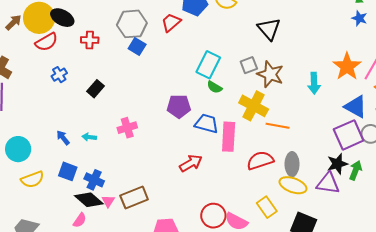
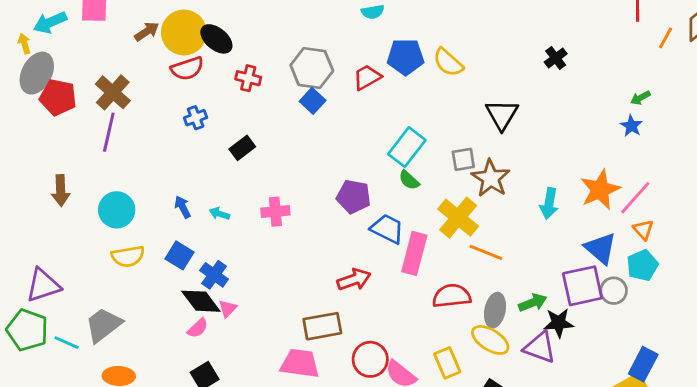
green arrow: (356, 170) -> (533, 303), moved, turned 36
brown rectangle: (134, 197) -> (322, 326), moved
pink semicircle: (80, 220) -> (198, 328), moved

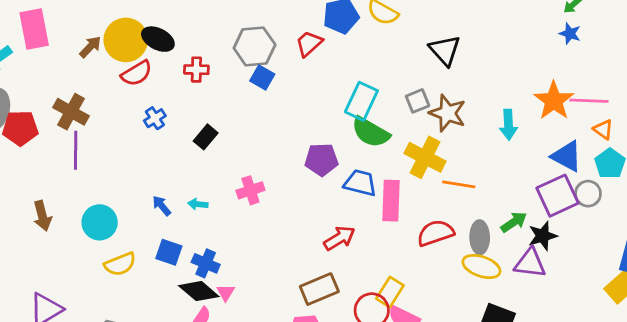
green semicircle: (409, 180) -> (371, 132), size x1.8
pink line: (635, 198) -> (589, 101), turned 63
yellow rectangle: (447, 363) -> (390, 292), moved, turned 68

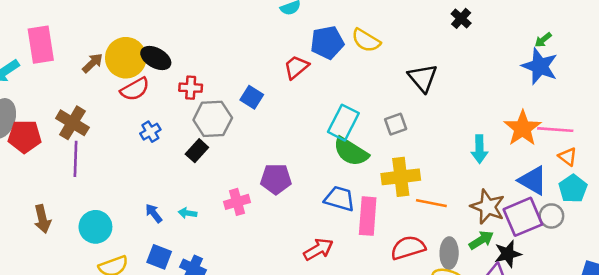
blue star: (570, 34) -> (540, 66), size x1.8
gray hexagon: (255, 46) -> (213, 119), moved
brown star: (448, 113) -> (488, 207), moved
yellow cross: (425, 157) -> (401, 177), turned -36
purple pentagon: (321, 160) -> (276, 179), moved

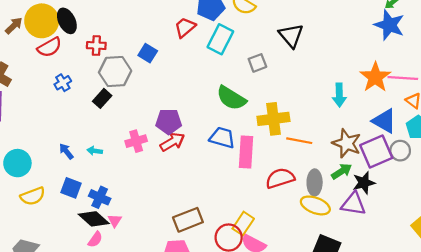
black ellipse: (156, 58) -> (67, 21), turned 35
cyan rectangle: (343, 123) -> (220, 39), moved
gray square: (396, 124) -> (257, 63), moved
red arrow: (318, 249) -> (172, 142), moved

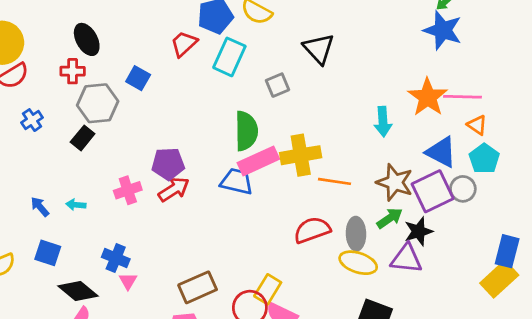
black ellipse: (67, 21) -> (87, 39), moved
green semicircle: (231, 98) -> (246, 131), turned -120
pink rectangle: (246, 152) -> (258, 161), moved, turned 64
blue cross: (100, 197) -> (116, 258), moved
pink triangle: (115, 221) -> (128, 281), moved

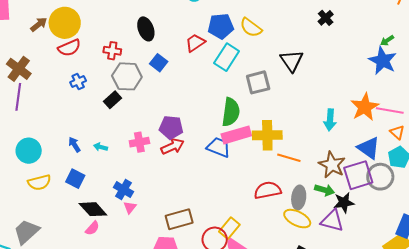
black ellipse: (87, 39) -> (146, 29), moved
gray square: (277, 85) -> (258, 82), size x1.4
gray circle: (463, 189) -> (380, 177), size x1.4
green arrow: (390, 218) -> (325, 190), turned 42

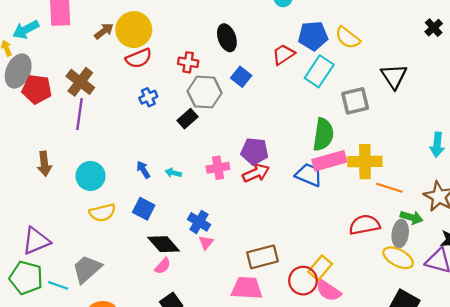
green arrow: (325, 190) -> (411, 217), moved

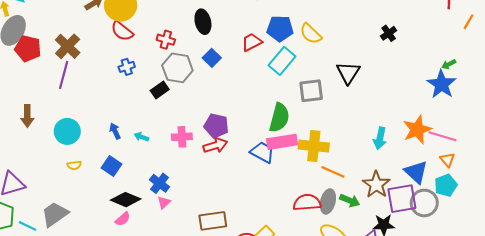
red semicircle: (139, 58) -> (122, 31), turned 55
yellow semicircle: (102, 213) -> (74, 165), size x0.6
gray ellipse: (400, 234) -> (328, 201), moved
black diamond: (164, 244) -> (126, 200), turned -32

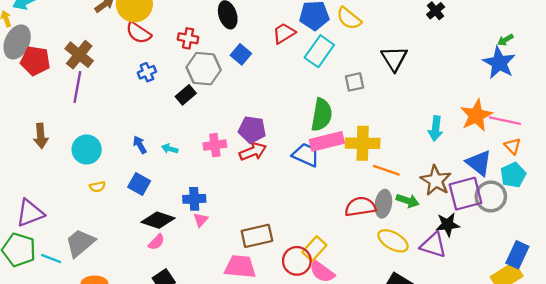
gray square: (311, 91) -> (355, 82), size x0.7
blue cross: (160, 183) -> (194, 199), turned -36

